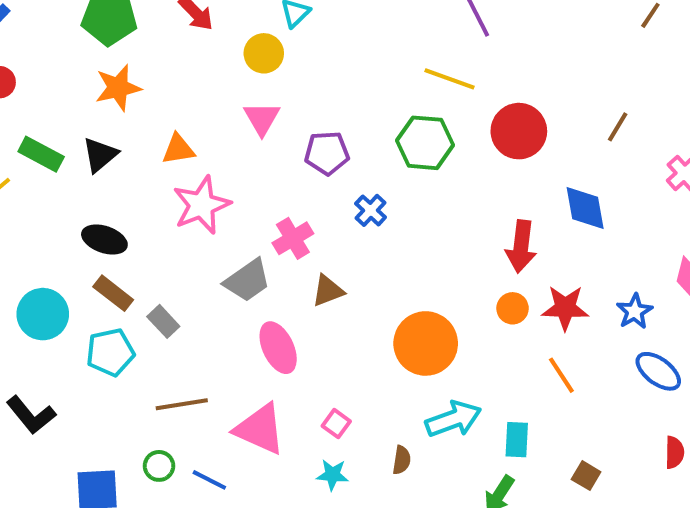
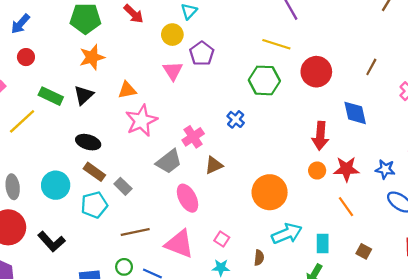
purple pentagon: (327, 153) -> (202, 53), moved, turned -30
blue star: (635, 311) -> (385, 169), turned -30
brown square: (586, 476) -> (364, 251), moved

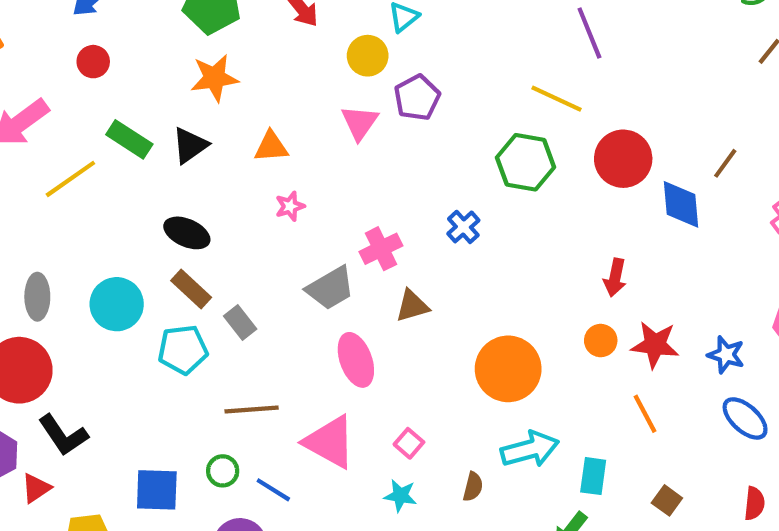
blue diamond: (355, 113) -> (681, 204), moved
pink star: (141, 121) -> (290, 206), size x0.5
red arrow: (320, 136) -> (615, 278), size x0.7
black L-shape: (51, 242) -> (63, 435), moved

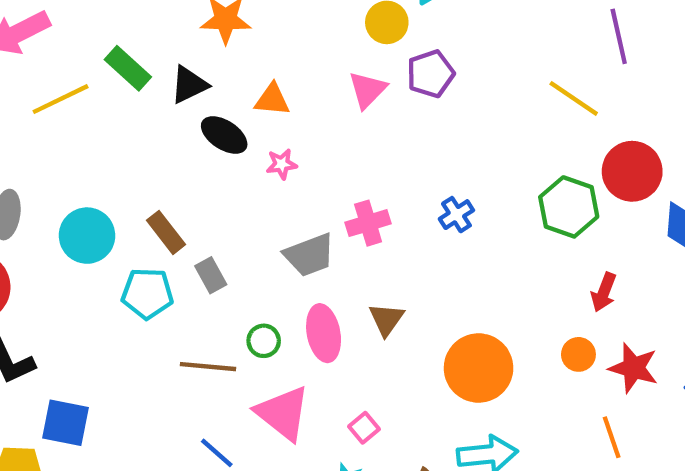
green hexagon: (526, 162) -> (569, 207), moved
black ellipse: (187, 233) -> (224, 135), moved
brown triangle: (412, 306) -> (386, 319), moved, turned -48
green circle: (223, 471) -> (264, 341), moved
blue square: (157, 490) -> (66, 423), moved

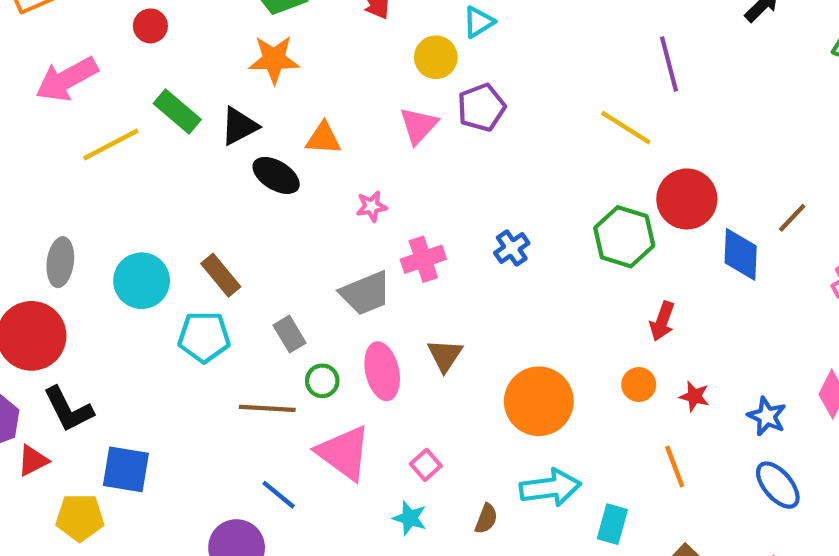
pink star: (282, 164) -> (371, 206), moved
gray rectangle: (211, 275) -> (290, 334), moved
red star: (634, 368) -> (694, 396), size x0.6

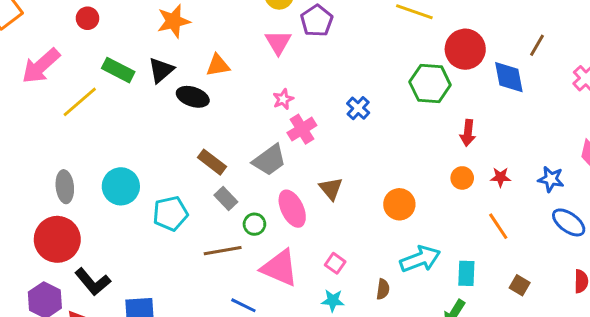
pink star: (371, 206) -> (283, 99), moved
brown rectangle: (221, 275) -> (212, 162), moved
orange circle: (539, 401) -> (399, 204), size x0.7

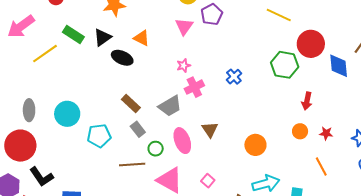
orange triangle: (218, 65) -> (141, 38), turned 30

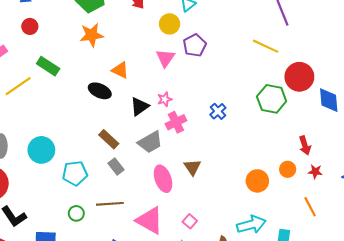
black triangle: (102, 37) -> (139, 106), moved
red arrow: (307, 101) -> (305, 145), moved, turned -30
orange circle: (255, 145) -> (257, 181), moved
green circle: (156, 149) -> (76, 213), moved

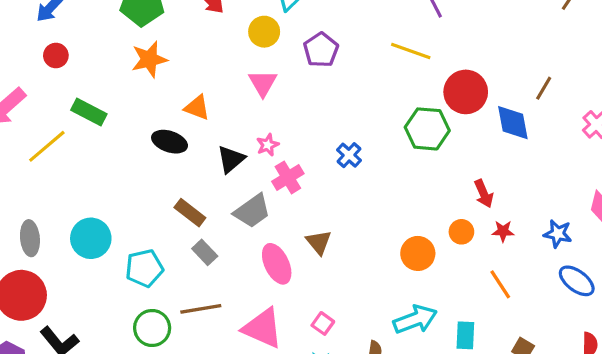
purple pentagon: (195, 45) -> (321, 50), moved
green circle: (76, 213) -> (152, 328), size x1.5

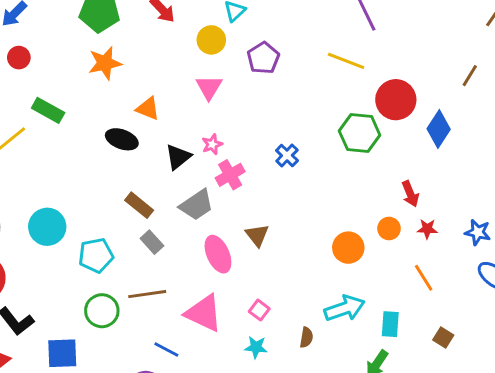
brown line: (544, 88) -> (470, 76), moved
blue diamond: (513, 123) -> (439, 129), turned 42

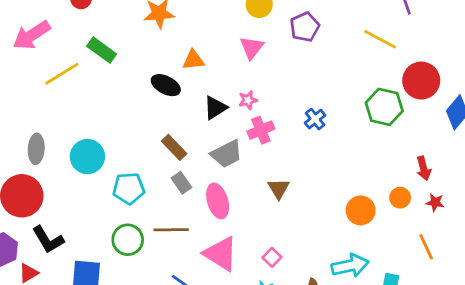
orange triangle: (148, 109) -> (193, 60), turned -35
pink ellipse: (218, 254) -> (218, 201), moved

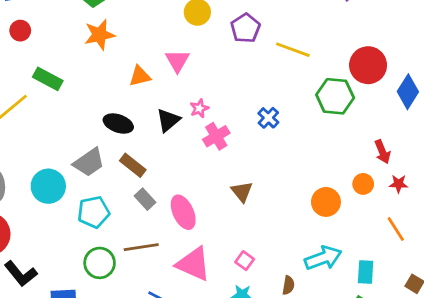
yellow line: (380, 39) -> (293, 50), moved
pink triangle: (252, 48) -> (177, 61), moved
black ellipse: (166, 85) -> (118, 124), moved
gray trapezoid: (227, 154) -> (89, 162), moved

